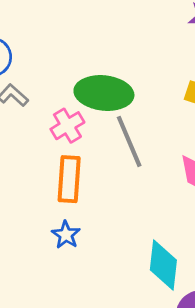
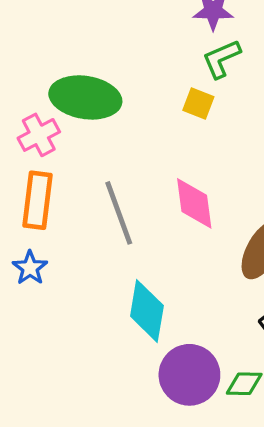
gray line: (129, 141) -> (119, 213), moved

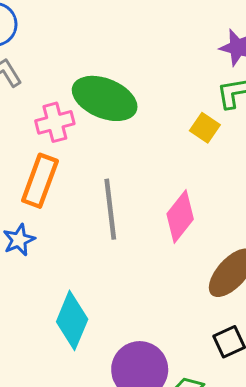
pink diamond: (194, 203) -> (180, 216), turned 33
cyan diamond: (147, 311) -> (72, 320), moved

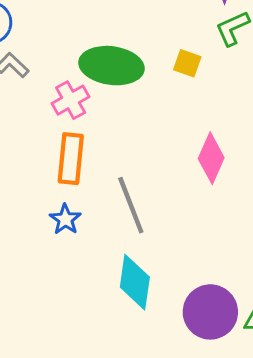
yellow square: (205, 128) -> (187, 63), moved
gray line: (110, 209) -> (131, 205), moved

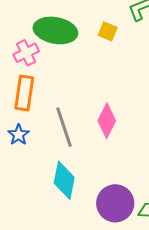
pink diamond: (211, 158) -> (107, 121), moved

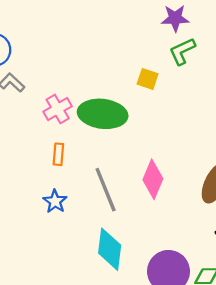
green ellipse: (55, 30) -> (103, 114), moved
orange rectangle: (24, 93) -> (58, 154), size x0.6

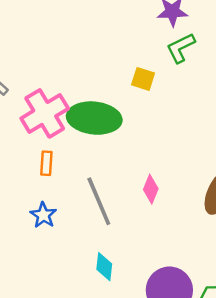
pink cross: (58, 109) -> (45, 113), size x1.5
pink diamond: (153, 179) -> (151, 189), size x0.7
cyan diamond: (110, 249) -> (104, 267), size x0.6

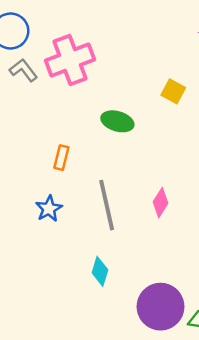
pink cross: (45, 113) -> (70, 60), moved
green ellipse: (94, 118) -> (117, 121), size x0.6

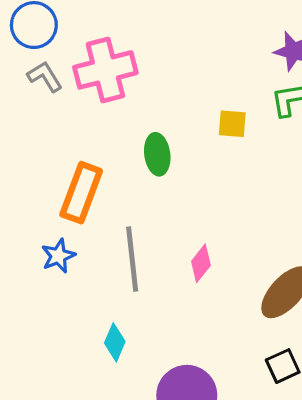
yellow square: (173, 91) -> (232, 124), turned -30
green ellipse: (117, 121) -> (157, 154), turned 60
orange rectangle: (61, 158) -> (81, 193), size x1.8

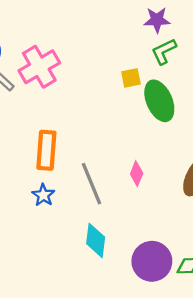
green ellipse: (157, 154) -> (159, 101), moved, size x1.5
cyan diamond: (115, 342) -> (96, 240), size x1.4

